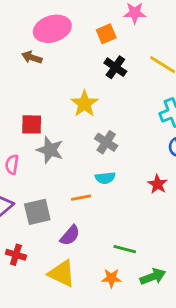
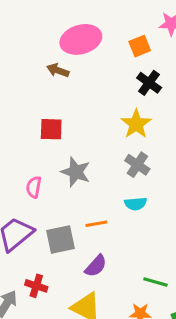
yellow star: (84, 104) -> (136, 124), moved
red square: (32, 124) -> (51, 129), moved
orange line: (81, 198) -> (96, 224), moved

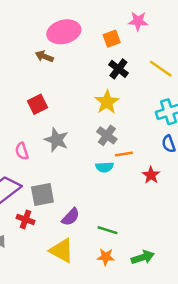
red square: (51, 129) -> (38, 104), turned -30
pink semicircle: (34, 187) -> (22, 151), turned -30
orange line: (96, 224) -> (124, 154), moved
green line: (155, 282) -> (107, 230), moved
red cross: (36, 286) -> (25, 219), moved

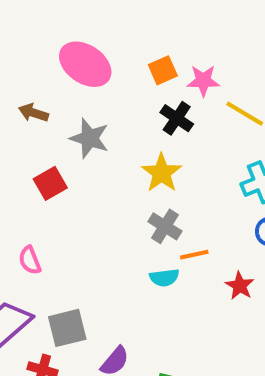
pink star: (138, 21) -> (203, 81), moved
pink ellipse: (64, 32) -> (85, 64), turned 52
brown arrow: (44, 56) -> (33, 113), moved
gray star: (56, 140) -> (90, 138), moved

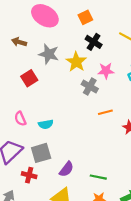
pink star: (203, 81) -> (106, 71), moved
yellow star: (162, 173) -> (76, 62), moved
gray cross: (165, 226) -> (90, 87), moved
cyan semicircle: (164, 278) -> (46, 124), moved

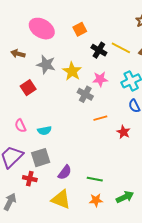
black cross: (94, 42) -> (99, 50), moved

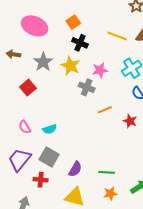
black cross: (99, 50) -> (80, 43), moved
gray star: (46, 65) -> (43, 62), turned 30
gray square: (41, 158) -> (49, 157), turned -36

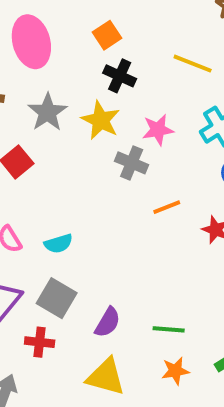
pink ellipse: (35, 26) -> (31, 42), turned 50

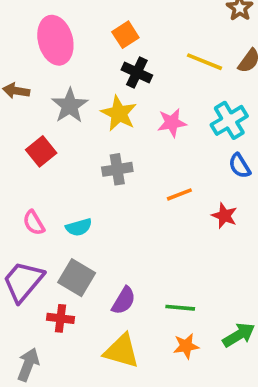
gray cross: (132, 163) -> (117, 169), moved, turned -32

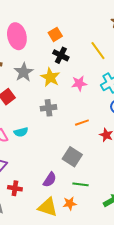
yellow line: (204, 62) -> (98, 51), turned 30
cyan semicircle: (79, 227) -> (21, 132), moved
gray square: (77, 278) -> (72, 157), moved
orange star: (186, 346) -> (70, 203), moved

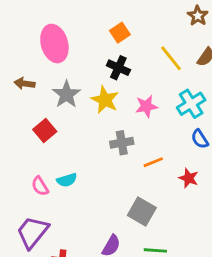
orange square: (55, 34) -> (120, 33), moved
gray cross: (49, 108) -> (122, 143), moved

